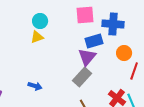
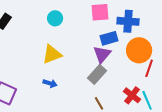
yellow triangle: (37, 37) -> (52, 54), moved, size x1.5
orange circle: (124, 53) -> (139, 50), size x1.6

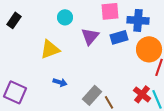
yellow triangle: (52, 54) -> (50, 49), moved
purple triangle: (102, 54) -> (90, 36), moved
gray rectangle: (97, 74) -> (92, 95), moved

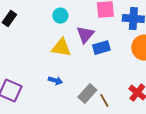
blue rectangle: (119, 37) -> (101, 48), moved
yellow triangle: (50, 49) -> (61, 48), moved, turned 30

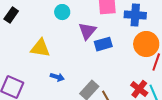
yellow triangle: (61, 48) -> (40, 48), moved

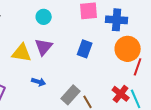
purple triangle: (87, 31) -> (44, 47), moved
blue rectangle: (103, 44) -> (85, 49), turned -54

